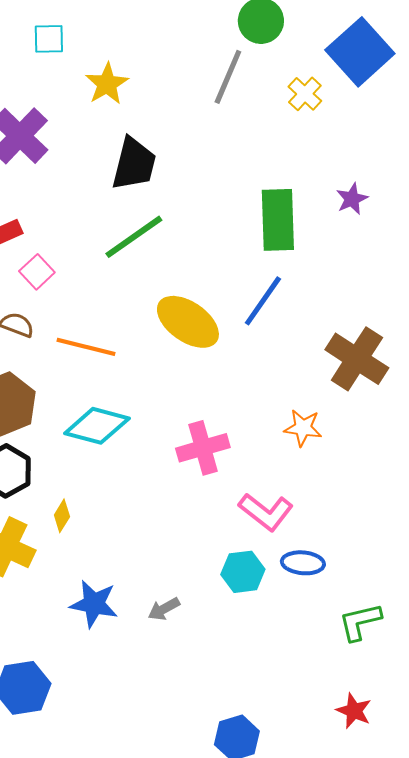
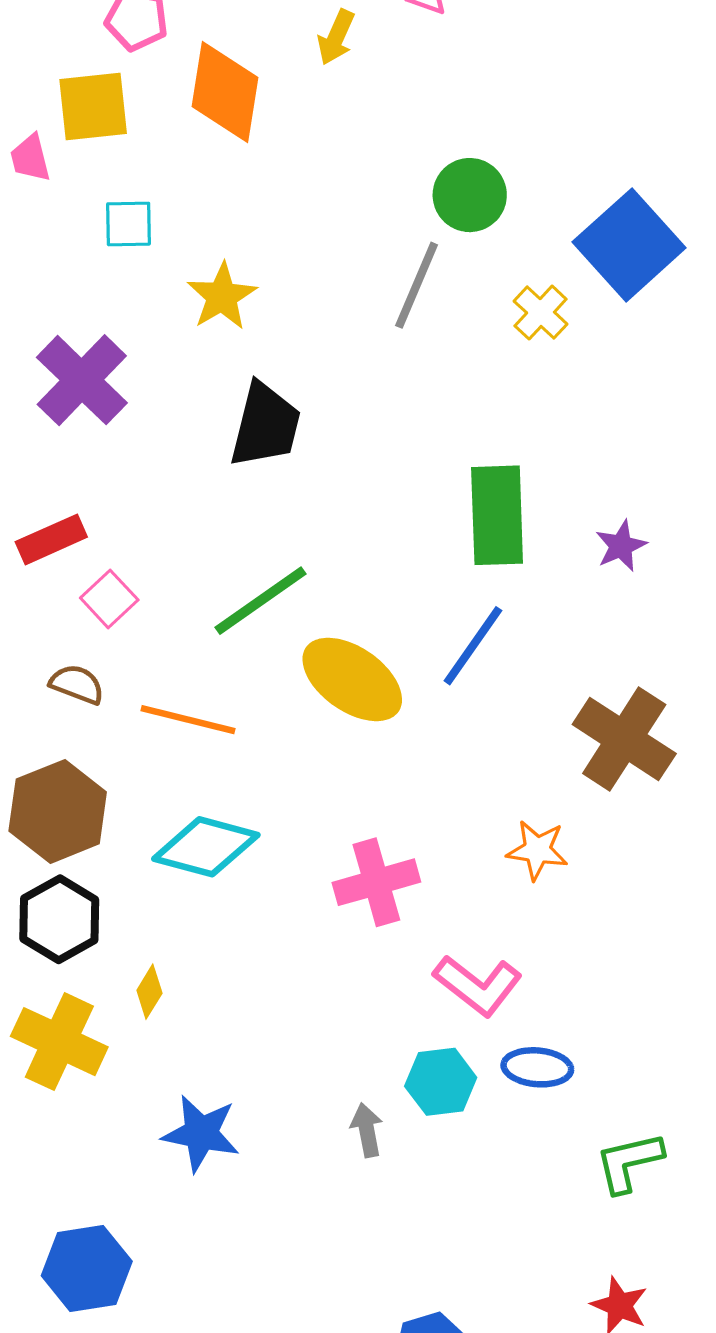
purple star: (352, 199) -> (621, 546), moved
green line: (134, 237) -> (260, 601), moved
gray arrow: (164, 609) -> (367, 1130), moved, turned 108

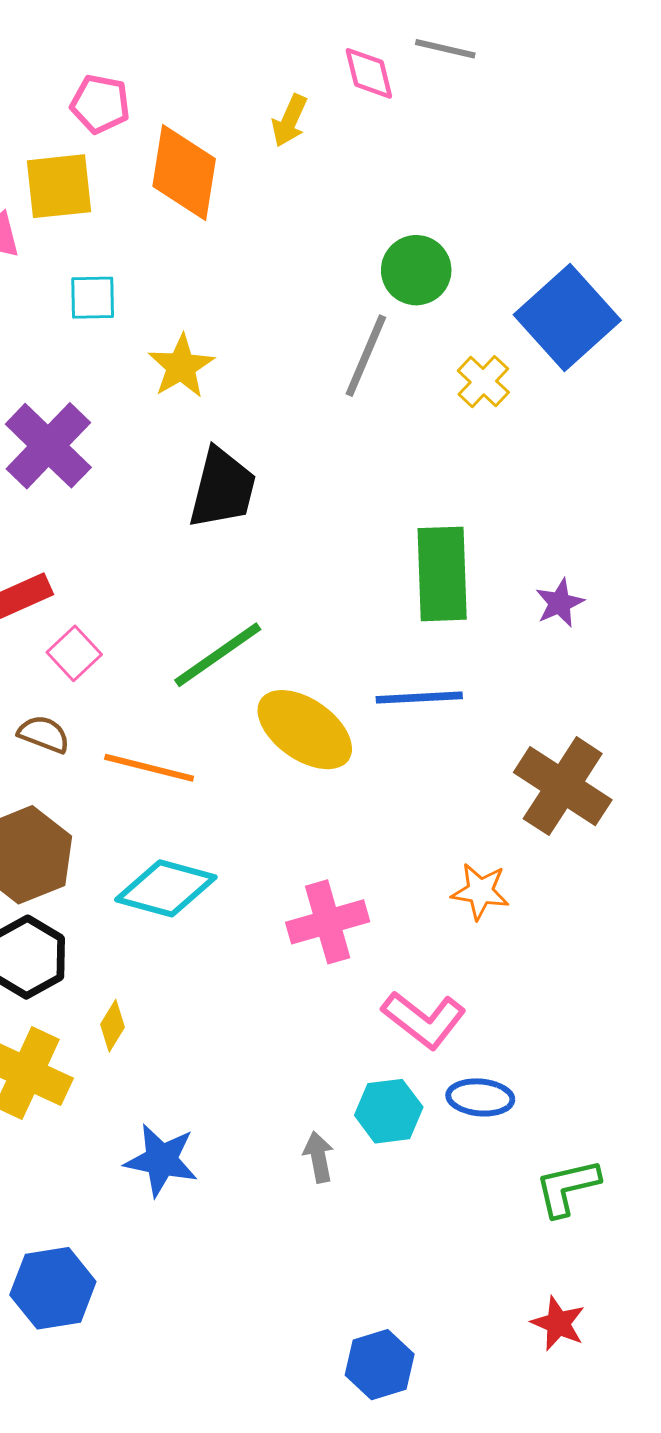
blue line: (473, 646) -> (419, 698), turned 52

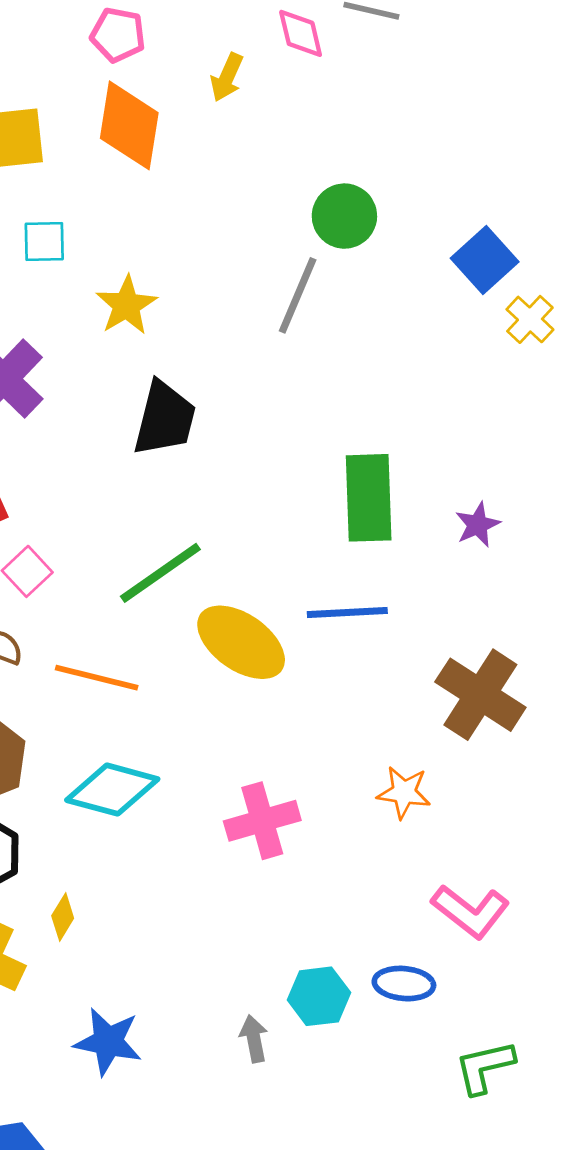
pink pentagon: (100, 104) -> (118, 35), moved
blue square: (567, 317) -> (485, 260), size x0.7
yellow cross: (483, 382) -> (530, 319), moved
pink L-shape: (424, 1020) -> (470, 911), moved

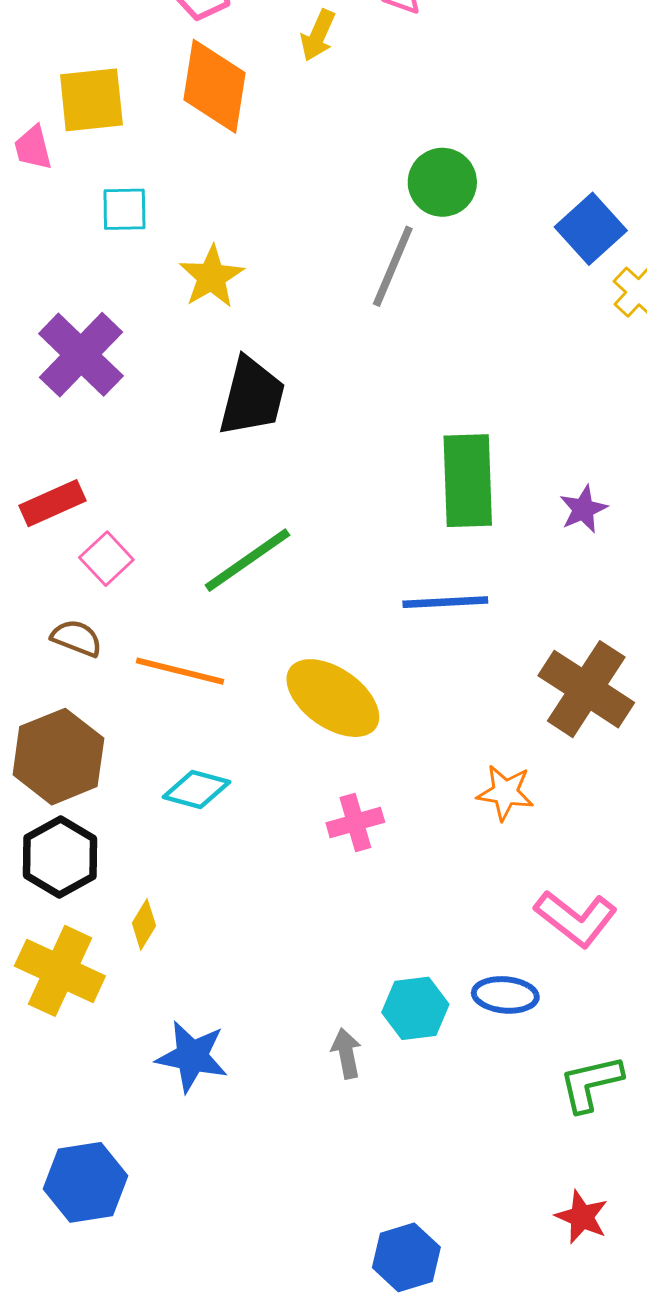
yellow ellipse: (241, 642) -> (333, 698), moved
cyan diamond: (112, 790) -> (196, 790), size x0.7
pink cross: (262, 821) -> (355, 823), size x0.7

